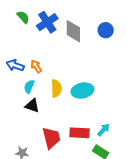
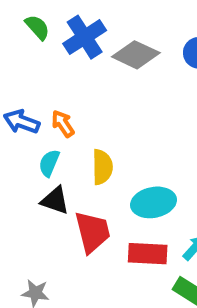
gray diamond: (73, 31) -> (136, 55), turned -65
cyan ellipse: (82, 91) -> (154, 202), moved
red trapezoid: (51, 138) -> (92, 232), moved

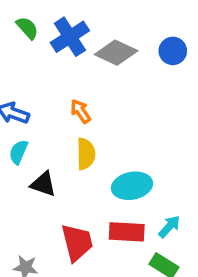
orange arrow: (63, 124) -> (81, 111), moved
cyan semicircle: (49, 163) -> (18, 152), moved
red trapezoid: (92, 232) -> (77, 243), moved

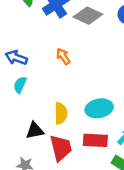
yellow semicircle: (86, 154) -> (61, 113), moved
black triangle: (43, 184) -> (35, 131), moved, turned -30

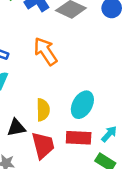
orange arrow: (63, 56) -> (46, 51), size x1.6
cyan ellipse: (99, 108) -> (82, 105), turned -50

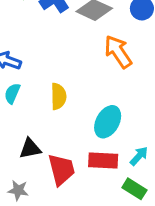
orange arrow: (46, 51) -> (118, 52), moved
yellow semicircle: (43, 110) -> (58, 96), moved

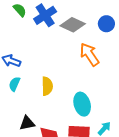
cyan ellipse: (108, 122) -> (82, 104), turned -45

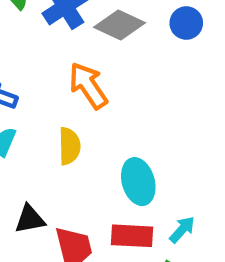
orange arrow: (90, 54) -> (88, 86), moved

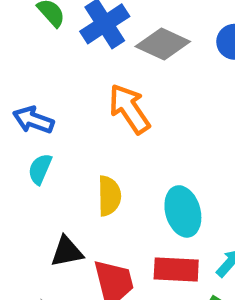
yellow semicircle: (69, 146) -> (109, 196), moved

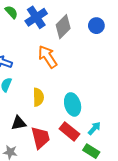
gray diamond: (163, 44) -> (63, 27), turned -70
red rectangle: (176, 270) -> (69, 131), turned 36

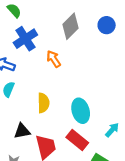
blue cross: (36, 17) -> (25, 39), moved
orange arrow: (48, 57) -> (54, 59), size x0.7
cyan arrow: (94, 128) -> (112, 130), moved

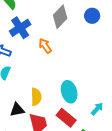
yellow semicircle: (43, 103) -> (36, 97), moved

